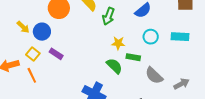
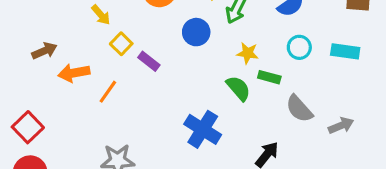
blue circle: (42, 32) -> (196, 32), moved
yellow square: (33, 54) -> (121, 44), moved
orange line: (32, 75) -> (108, 92), turned 56

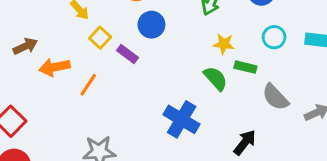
blue circle: (196, 32) -> (151, 25), moved

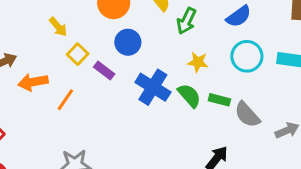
cyan circle: (274, 37) -> (247, 56), size x1.4
green rectangle: (245, 67) -> (219, 100), moved
blue cross: (182, 119) -> (153, 87), moved

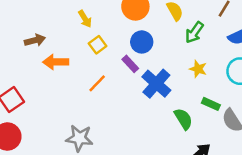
purple rectangle: (104, 71) -> (130, 64), moved
green semicircle: (189, 96) -> (183, 119), moved
orange line: (65, 100) -> (97, 83), moved

